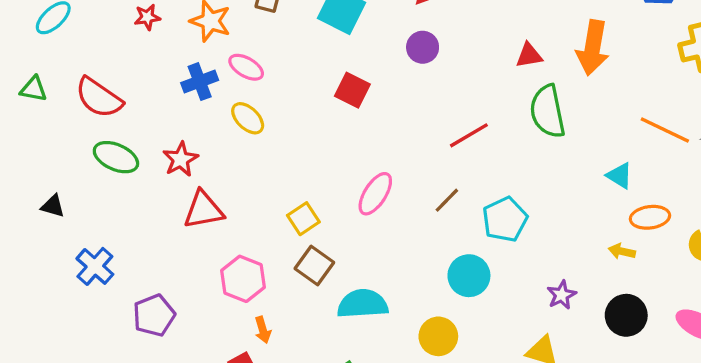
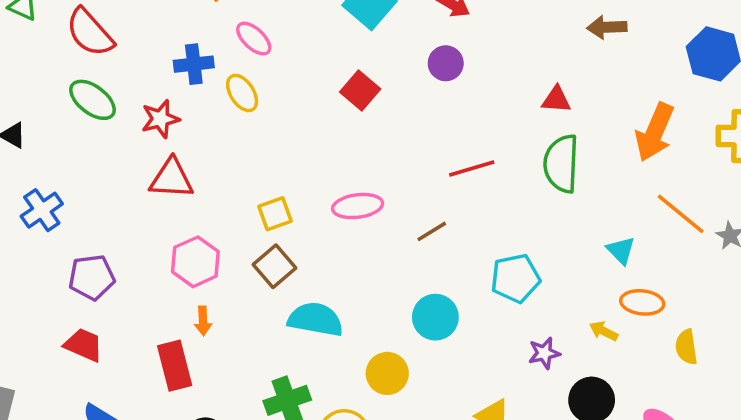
orange arrow: (593, 48) -> (655, 132), moved
blue cross: (200, 82) -> (194, 64), moved
pink ellipse: (375, 194) -> (358, 206), turned 36
cyan pentagon: (505, 219) -> (515, 278), moved
purple star: (562, 295) -> (544, 353), moved

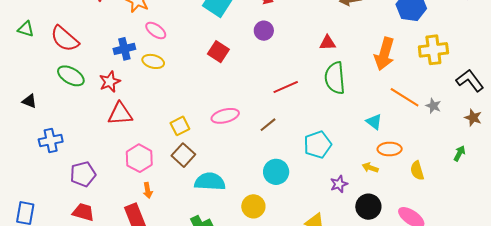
yellow ellipse: (242, 93) -> (153, 61), turned -35
blue cross: (42, 210) -> (51, 141), turned 30

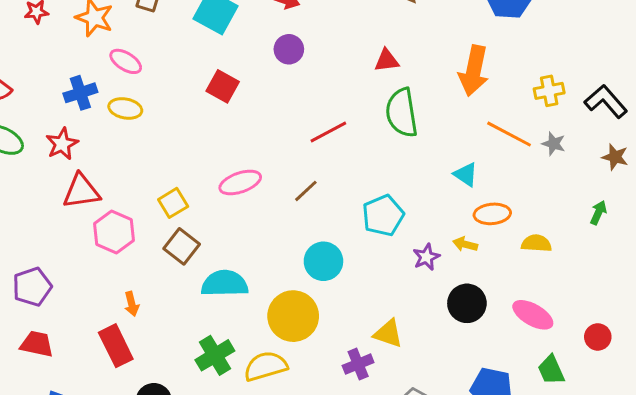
yellow cross: (433, 50) -> (549, 91), moved, size x0.7
pink hexagon: (139, 158) -> (114, 232), moved
yellow semicircle: (417, 171) -> (536, 243), turned 114
purple star: (339, 184) -> (426, 257), moved
yellow circle: (253, 206) -> (293, 316), size x1.4

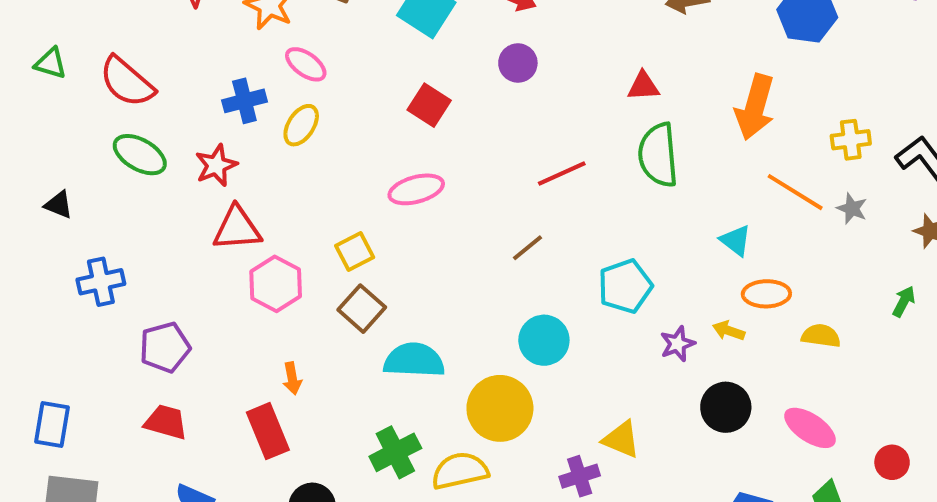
yellow ellipse: (125, 108) -> (301, 125), turned -72
pink ellipse: (240, 182) -> (416, 189), moved

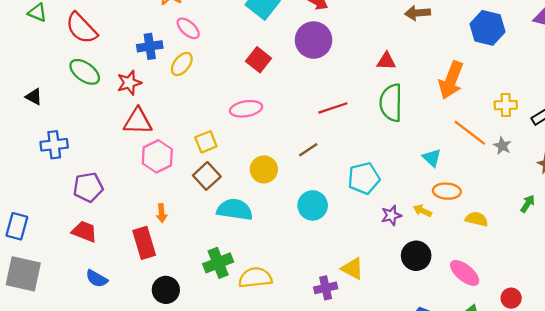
purple circle: (518, 63) -> (314, 40), size x1.6
yellow circle: (500, 408) -> (264, 169), moved, size x0.7

